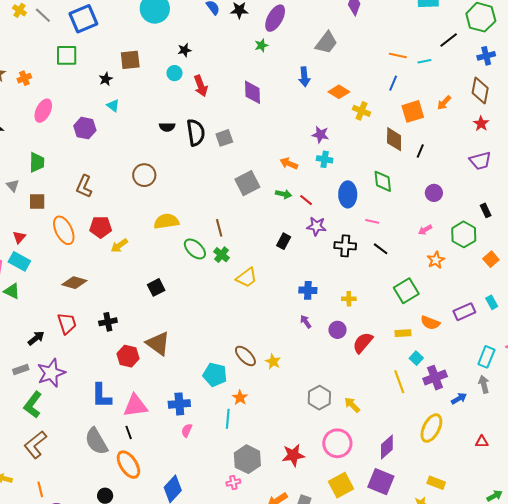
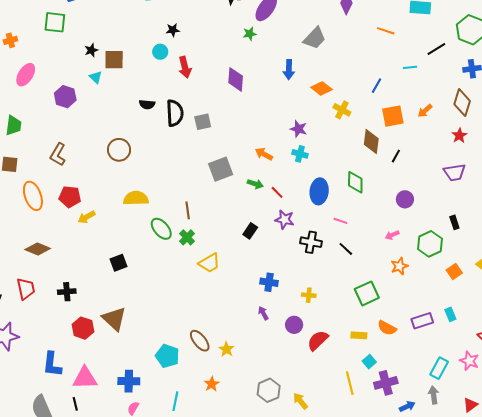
orange line: (398, 56) -> (386, 31), moved
brown square: (130, 60) -> (114, 60), moved
orange star: (240, 398) -> (212, 384), moved

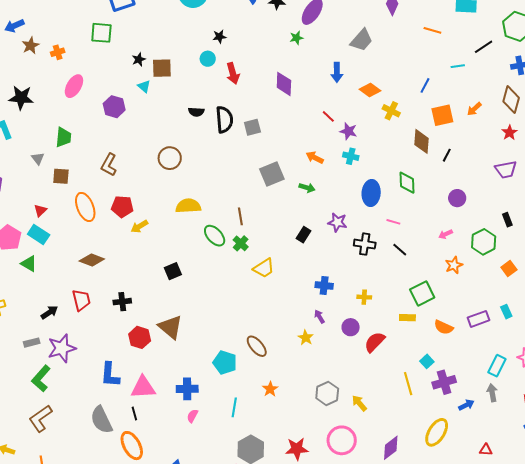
red line: (277, 192) -> (328, 116), moved
yellow rectangle: (359, 335) -> (407, 318), moved
yellow star: (227, 349) -> (306, 338), moved

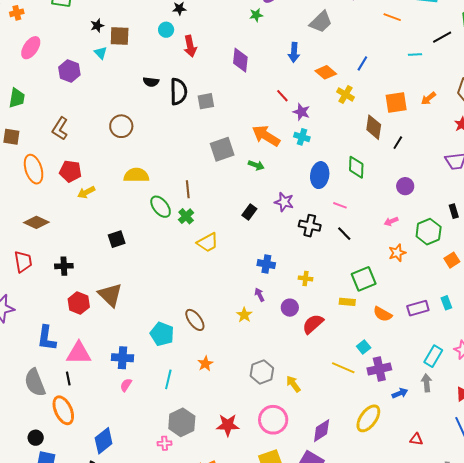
blue line: (425, 85) -> (362, 63), moved
orange arrow: (315, 158) -> (266, 136), size x1.6
yellow line: (408, 384) -> (343, 368), turned -55

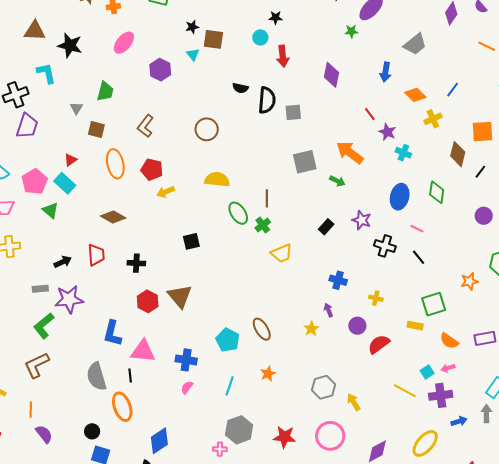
yellow cross: (346, 94) -> (433, 119), turned 30
cyan cross: (302, 137) -> (403, 153), moved
pink arrow: (391, 221) -> (448, 368), moved

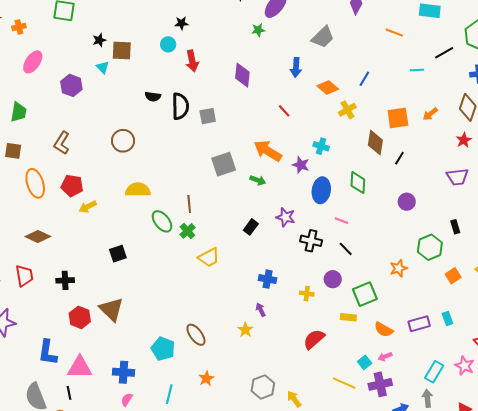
purple star: (387, 132) -> (301, 165), moved
purple circle: (357, 326) -> (333, 279), moved

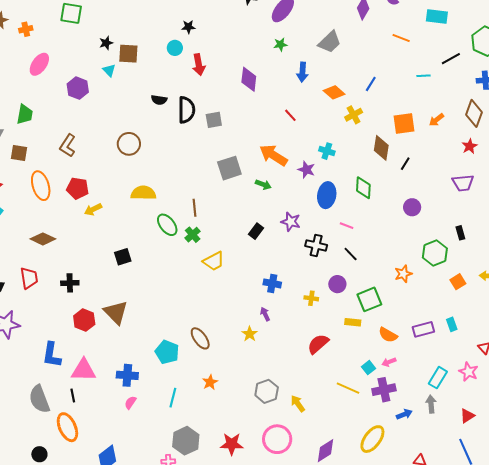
green star: (258, 30) -> (280, 44), moved

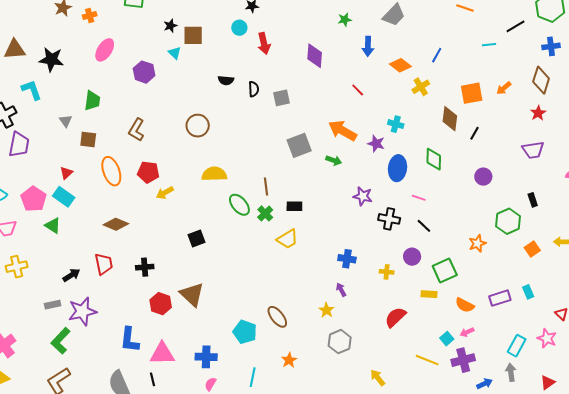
black semicircle: (186, 110) -> (254, 89), size x0.6
black rectangle: (256, 231) -> (294, 206), moved, turned 56
gray hexagon: (267, 391) -> (340, 342), moved

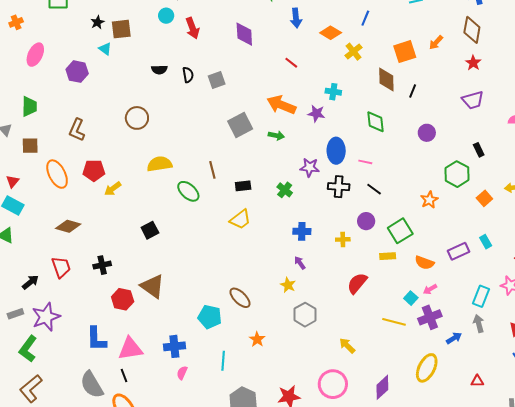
blue ellipse: (398, 168) -> (336, 151), moved
green cross: (265, 213) -> (285, 190), moved

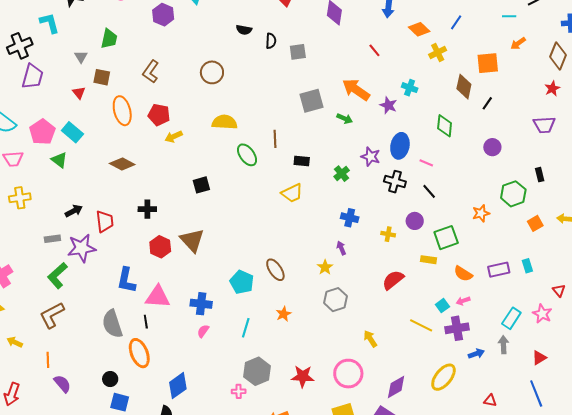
orange arrow: (436, 42) -> (518, 43), moved
red triangle: (13, 181) -> (79, 93), moved, turned -32
red trapezoid: (61, 267) -> (105, 221), moved

